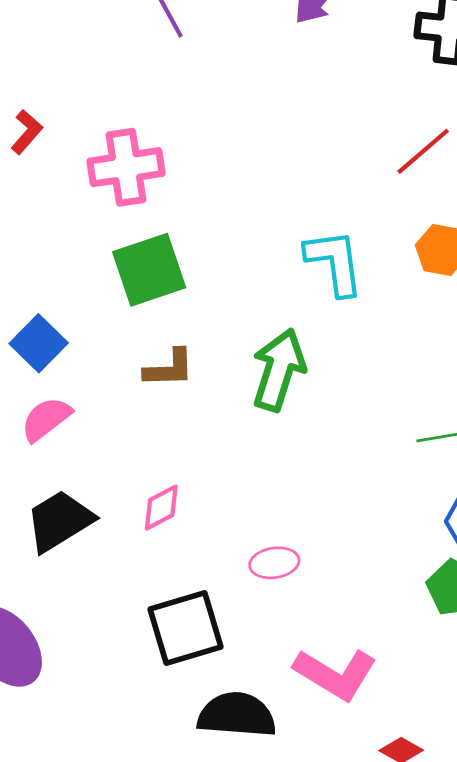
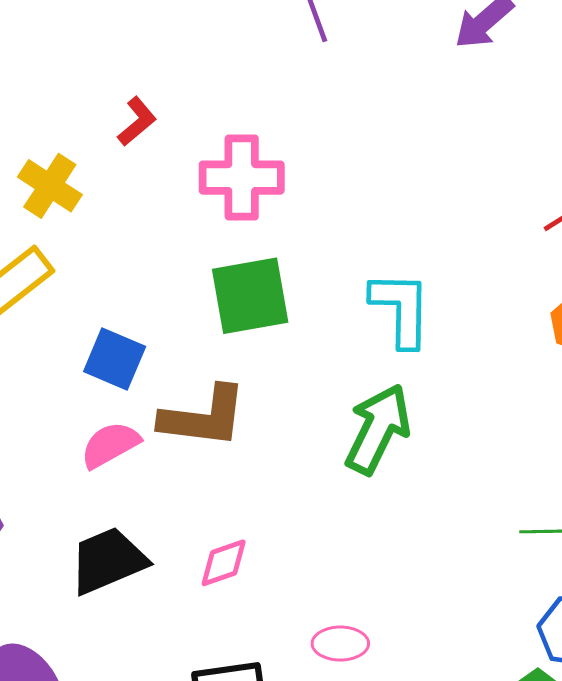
cyan L-shape: (334, 262) -> (401, 309), moved
blue square: (39, 343) -> (115, 359), turned -30
brown L-shape: (169, 368) -> (204, 417), moved, size x1.5

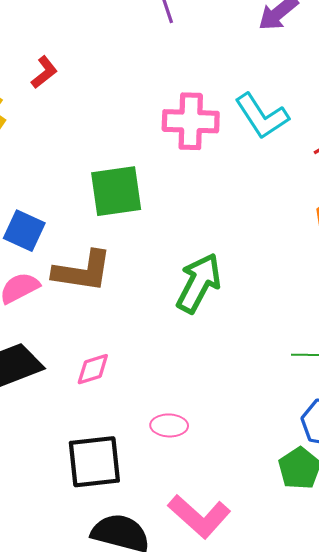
pink cross: (242, 178) -> (191, 121), moved
cyan L-shape: (401, 309) -> (262, 116), moved, turned 144

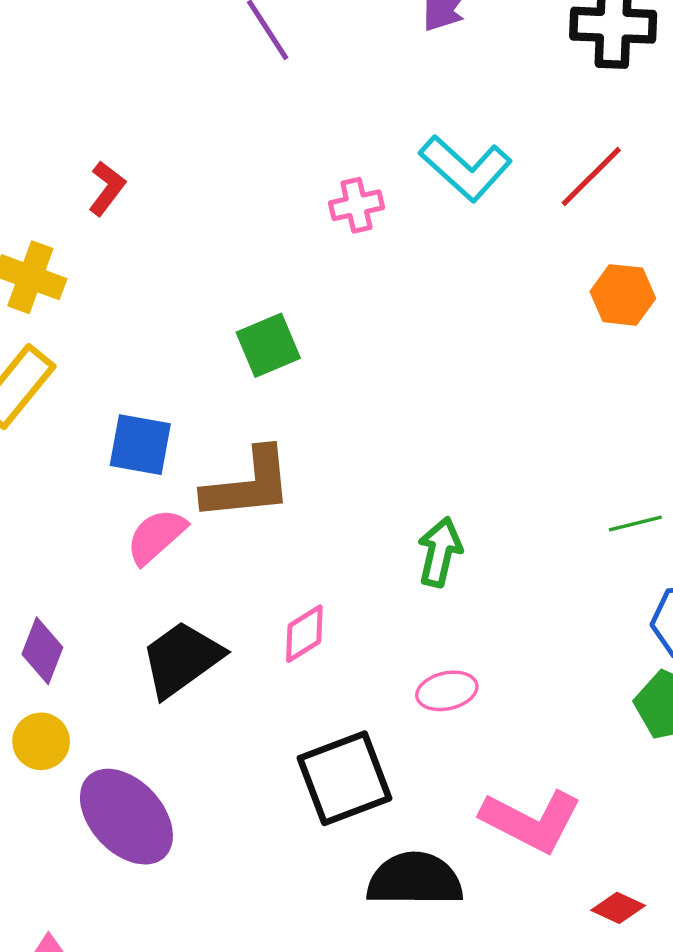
pink cross: (191, 121) -> (356, 205), size x0.6
green square: (116, 191) -> (268, 345), size x0.7
green arrow: (199, 283) -> (440, 552), moved, size x0.7

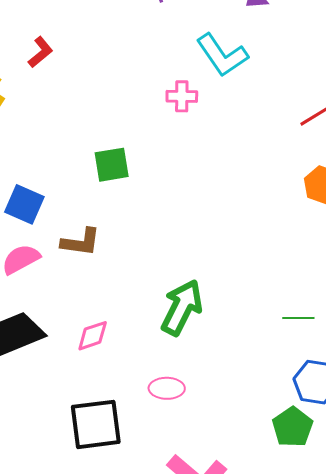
cyan L-shape: (466, 168) -> (222, 55), moved
brown L-shape: (248, 484) -> (81, 242), size x0.7
green arrow: (440, 552) -> (182, 307), size x1.4

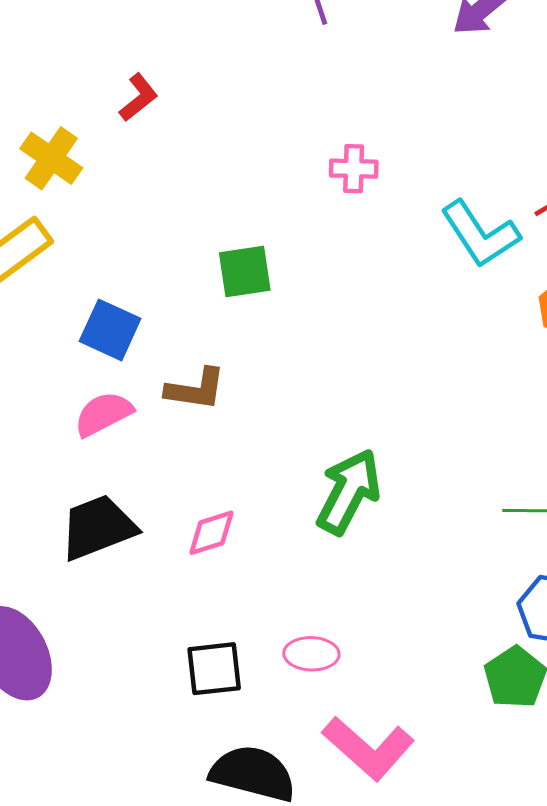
cyan L-shape: (222, 55) -> (480, 234), moved
pink ellipse: (167, 388) -> (311, 654), moved
black square: (96, 424) -> (214, 669), size x0.7

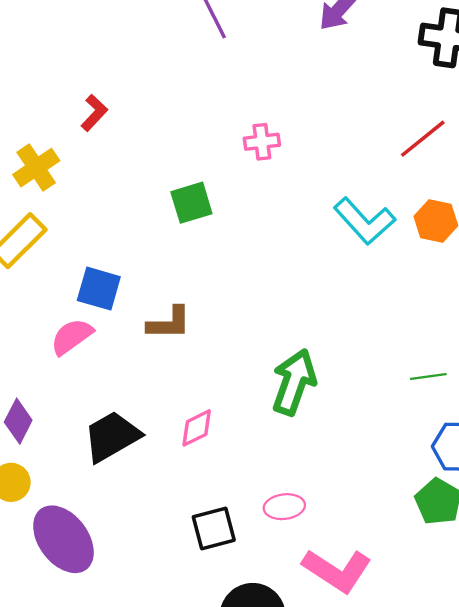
yellow cross: (51, 158) -> (36, 168), turned 30
cyan L-shape: (480, 234) -> (365, 221), moved
green square: (245, 272) -> (191, 203), moved
pink semicircle: (103, 414) -> (72, 337), moved

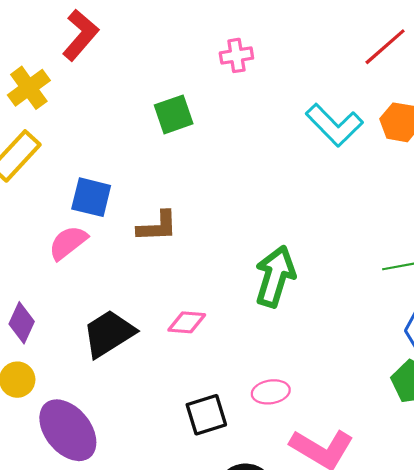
red L-shape: (94, 113) -> (80, 35), size x1.5
pink diamond: (197, 428) -> (187, 322), turned 33

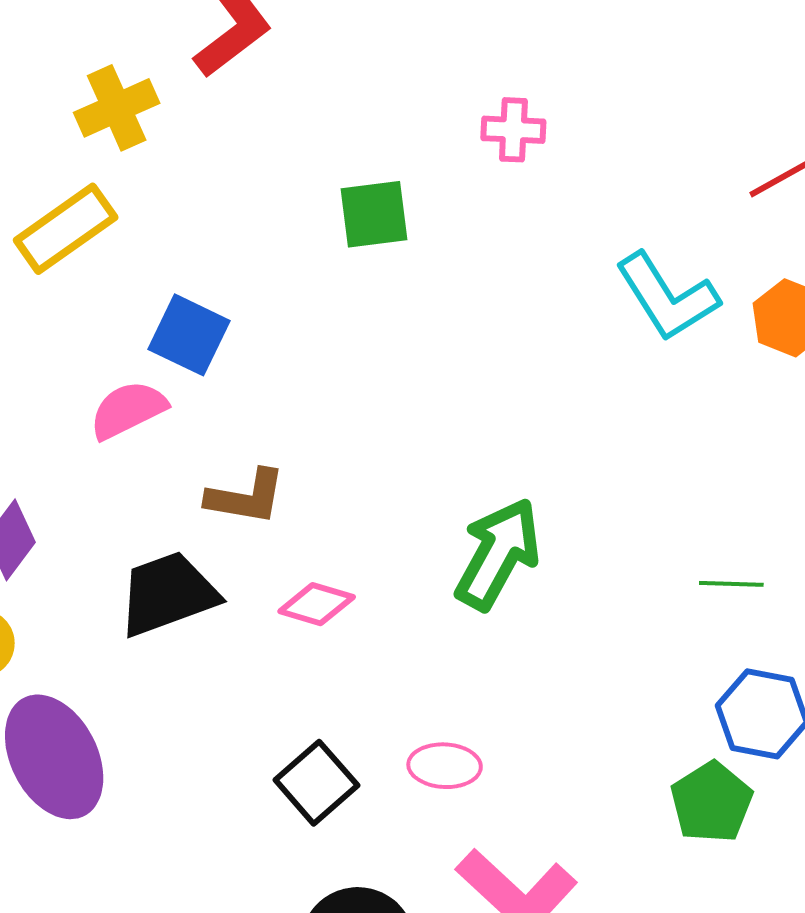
brown L-shape: (157, 226) -> (246, 497), moved
black square: (206, 415) -> (316, 783), turned -36

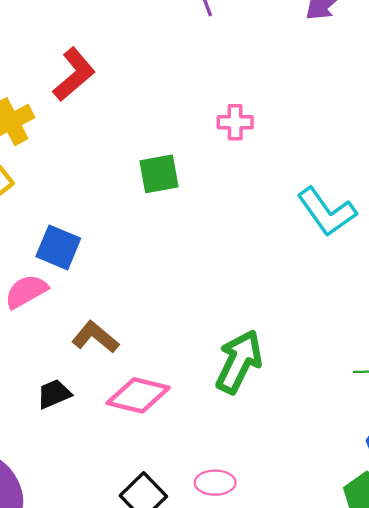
brown L-shape: (246, 497) -> (95, 337), turned -147
black trapezoid: (168, 594) -> (54, 394), size x0.6
pink diamond: (317, 604) -> (138, 395), size x1.5

